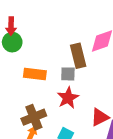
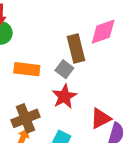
gray square: (68, 74) -> (64, 69), turned 35

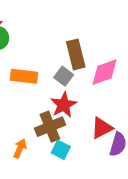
pink diamond: (103, 32) -> (104, 72), moved
brown cross: (26, 118) -> (50, 127), moved

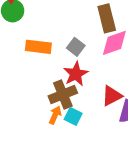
brown rectangle: (76, 54) -> (107, 18), moved
orange arrow: (20, 148) -> (55, 115), moved

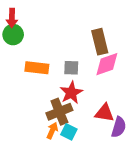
gray square: (76, 47) -> (71, 68), turned -35
red triangle: (112, 96) -> (104, 113), turned 36

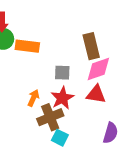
orange rectangle: (37, 68) -> (27, 46), moved
red triangle: (104, 113) -> (96, 94), moved
orange arrow: (52, 131) -> (33, 98), moved

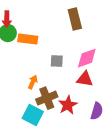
brown rectangle: (91, 46) -> (75, 19), moved
red star: (62, 98) -> (68, 105), moved
cyan square: (60, 138) -> (33, 115), moved, size x1.5

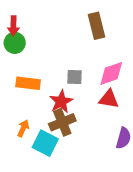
orange rectangle: (28, 39) -> (28, 83), moved
orange arrow: (33, 82) -> (23, 128), moved
red star: (68, 105) -> (61, 102), moved

